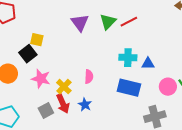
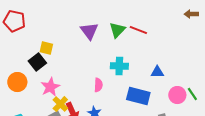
red line: (129, 22) -> (138, 30), turned 48
cyan cross: (128, 58) -> (119, 66), moved
pink star: (41, 79) -> (50, 87), turned 30
yellow cross: (64, 87) -> (60, 104), moved

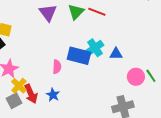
cyan cross: (119, 66) -> (95, 48), moved, turned -36
blue rectangle: (138, 96) -> (79, 56), moved

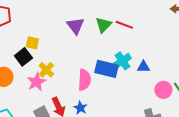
pink semicircle: (57, 67) -> (84, 80), size x1.5
yellow cross: (19, 86) -> (46, 70), moved

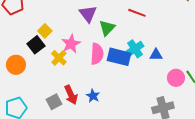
green triangle: (103, 25) -> (107, 28), moved
yellow square: (32, 43) -> (45, 31), turned 32
pink semicircle: (84, 80) -> (97, 54), moved
pink star: (36, 82) -> (71, 44), moved

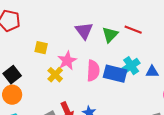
green triangle: (107, 28) -> (110, 35), moved
yellow square: (45, 31) -> (41, 48), turned -32
black square: (36, 45) -> (12, 75), moved
orange circle: (16, 65) -> (12, 95), moved

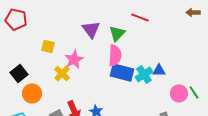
red line: (133, 30) -> (140, 17), moved
cyan cross: (131, 66) -> (144, 74), moved
pink semicircle: (93, 71) -> (115, 55), moved
orange circle: (12, 95) -> (32, 93), moved

